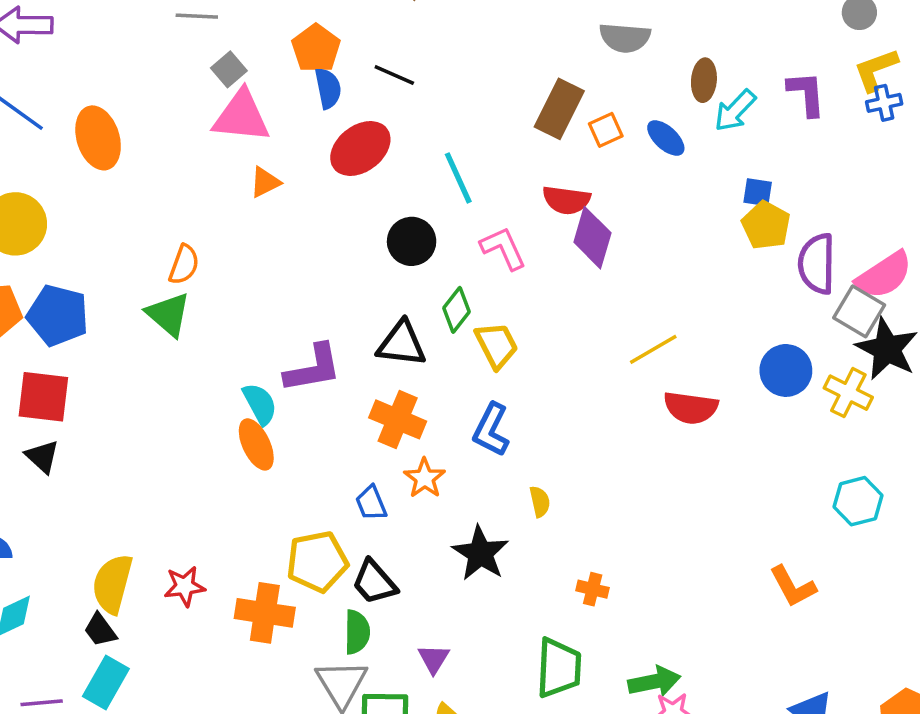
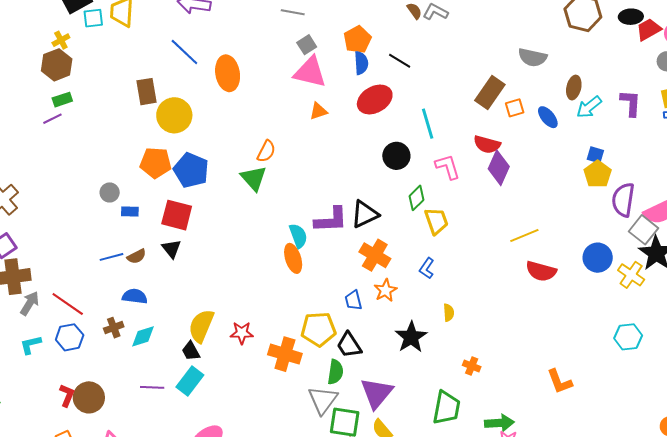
black triangle: (402, 344) -> (365, 214), moved, turned -40
blue L-shape: (491, 430) -> (427, 268), size x0.7
orange L-shape: (793, 586) -> (560, 381), moved
purple triangle: (434, 659) -> (377, 393), size x1.8

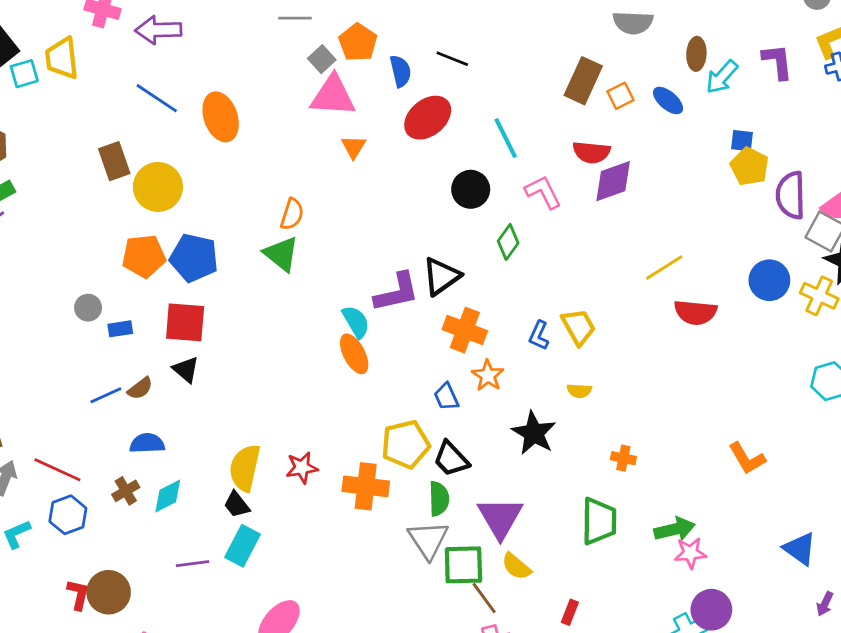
orange pentagon: (357, 40) -> (358, 42), moved
orange triangle: (318, 111) -> (354, 147), turned -30
purple diamond: (499, 168) -> (613, 181), turned 56
yellow trapezoid: (436, 221) -> (579, 327), moved
yellow semicircle: (449, 313) -> (579, 391), turned 108

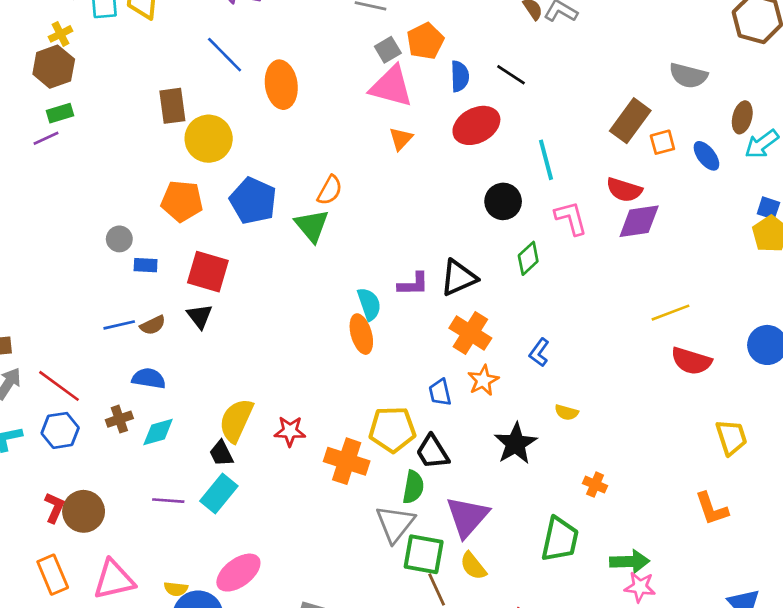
blue pentagon: (194, 258) -> (253, 201), moved
purple L-shape: (397, 292) -> (413, 284), size x0.7
yellow trapezoid: (579, 327) -> (731, 437), moved

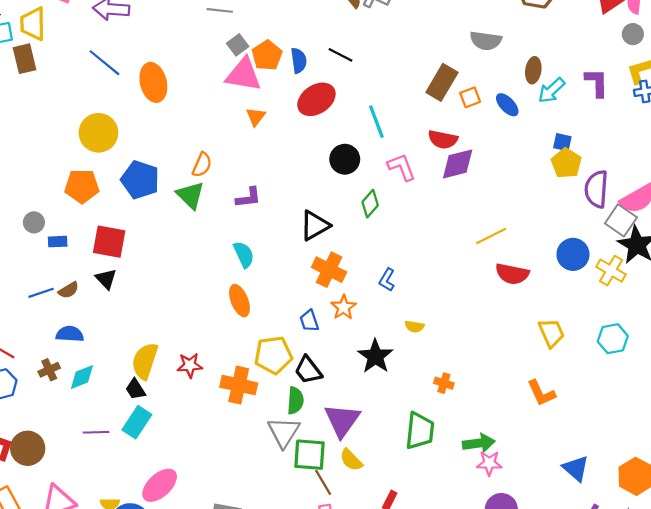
orange pentagon: (425, 41) -> (267, 55), moved
brown rectangle: (172, 106) -> (24, 59), moved
purple L-shape: (413, 284) -> (248, 198), moved
orange ellipse: (361, 334) -> (239, 301), moved

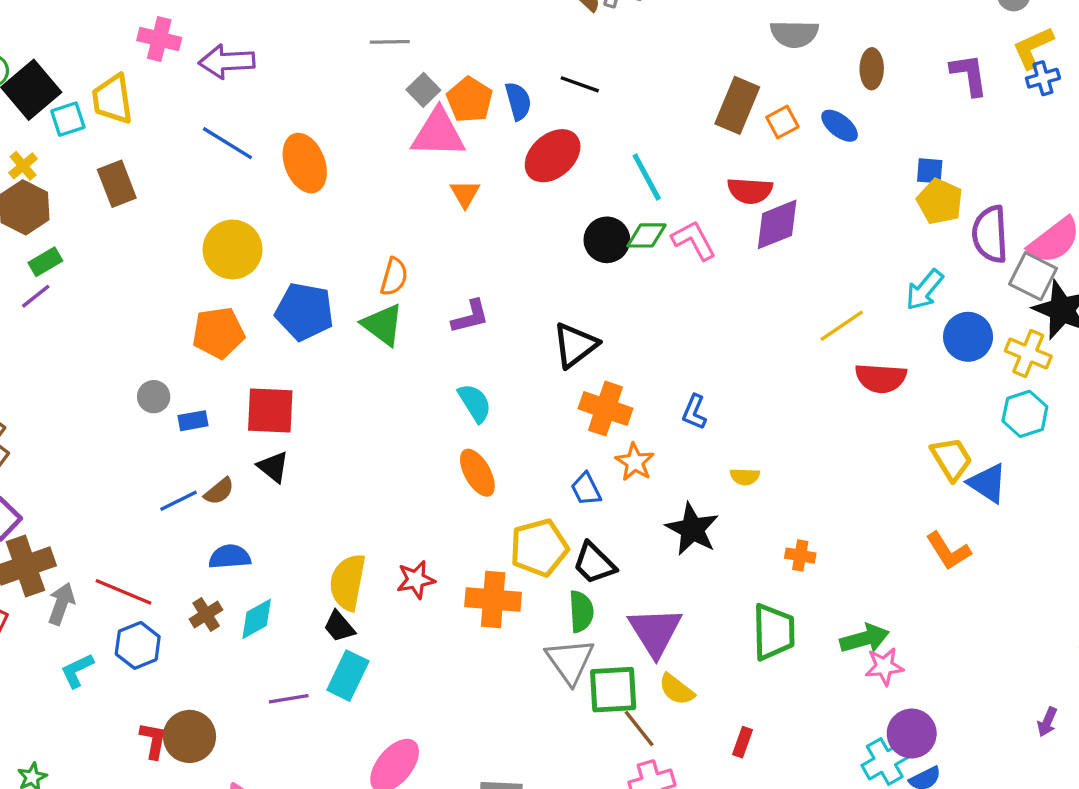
brown rectangle: (24, 59) -> (117, 184), moved
cyan arrow: (551, 90) -> (924, 290), moved
green diamond: (370, 204) -> (646, 235), moved, turned 56
cyan hexagon: (613, 339) -> (1025, 414), moved
blue triangle: (576, 468) -> (988, 483), moved

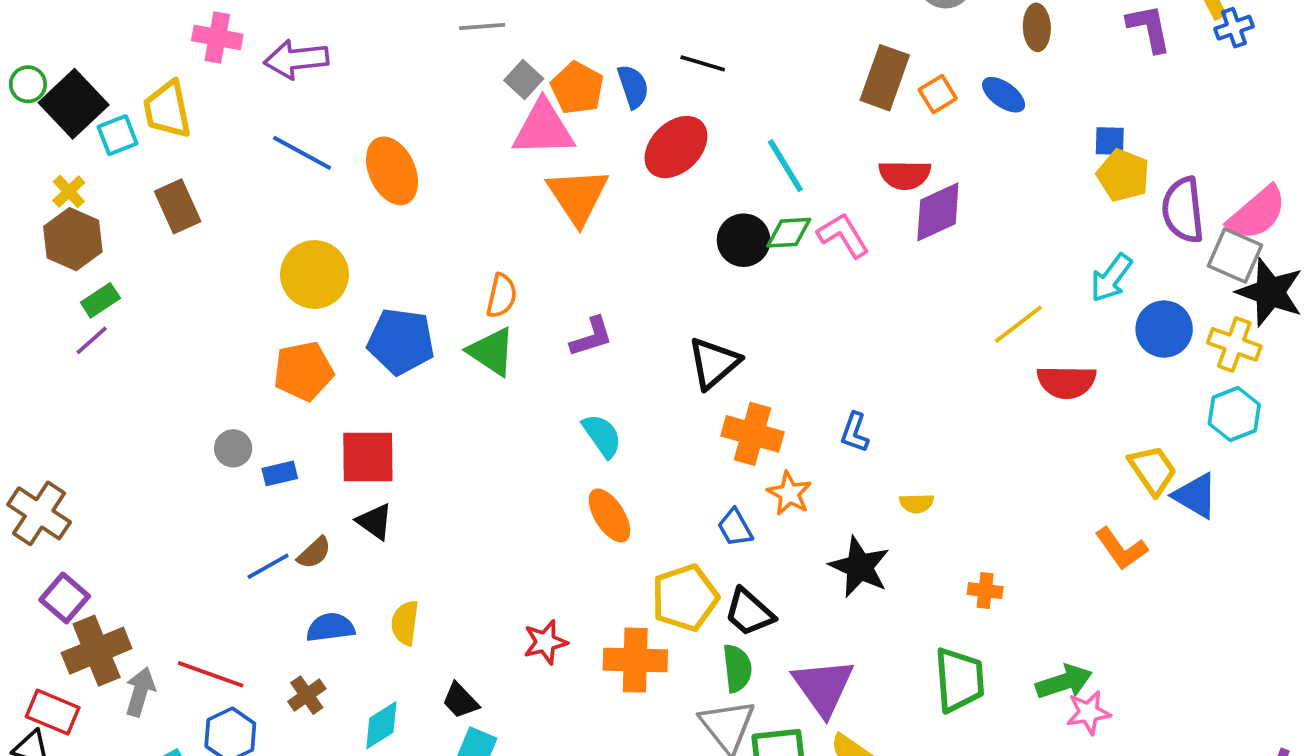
orange triangle: (465, 194) -> (578, 196), size x1.8
orange L-shape: (948, 551) -> (1121, 549), moved
yellow semicircle: (348, 582) -> (405, 623), moved, size x0.7
cyan diamond: (257, 619) -> (381, 725), moved

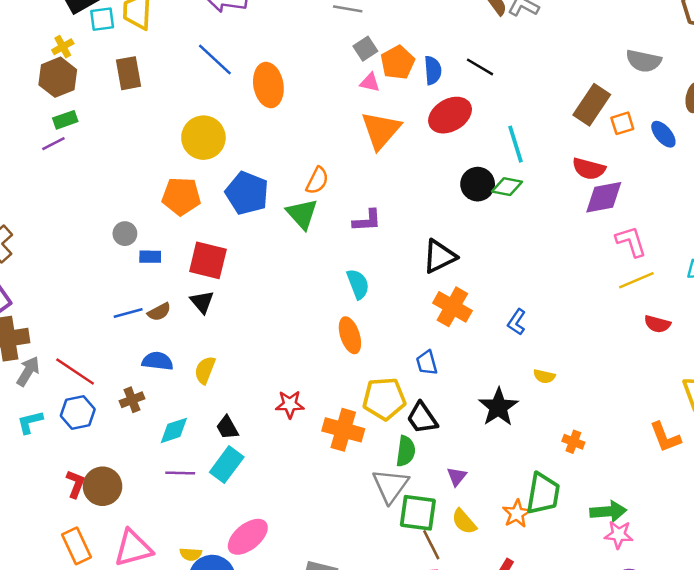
pink triangle: (543, 128) -> (370, 82), size x0.5
pink L-shape: (843, 235) -> (631, 241), moved
red semicircle: (1067, 382) -> (657, 324), size x0.7
orange star: (789, 493) -> (517, 514), moved
purple triangle: (823, 687) -> (457, 476), size x0.5

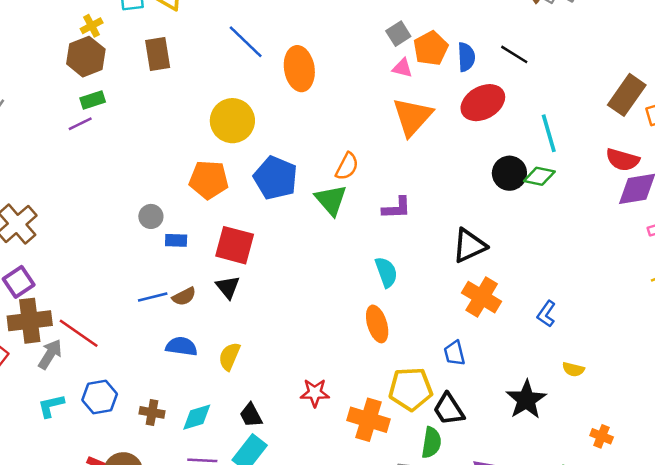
red line: (75, 372) -> (79, 333), moved
brown cross: (132, 400) -> (152, 412), moved, turned 30

